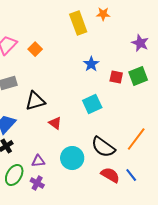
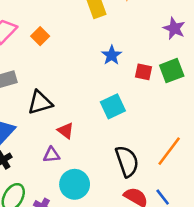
black semicircle: (103, 147) -> (127, 161), turned -145
cyan circle: (72, 158) -> (75, 184), moved
purple triangle: (38, 161) -> (52, 155), moved

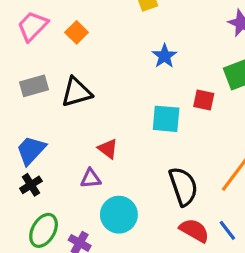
red square: (144, 72) -> (204, 100), moved
black triangle: (40, 103) -> (77, 92), moved
cyan square: (113, 106) -> (166, 119), turned 30

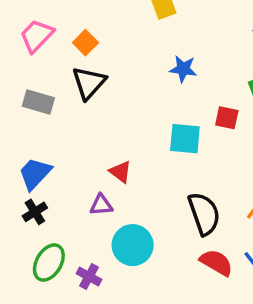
blue star: (164, 56) -> (183, 69), turned -30
gray rectangle: (34, 86) -> (38, 102), turned 32
black triangle: (77, 92) -> (89, 83), moved, turned -32

